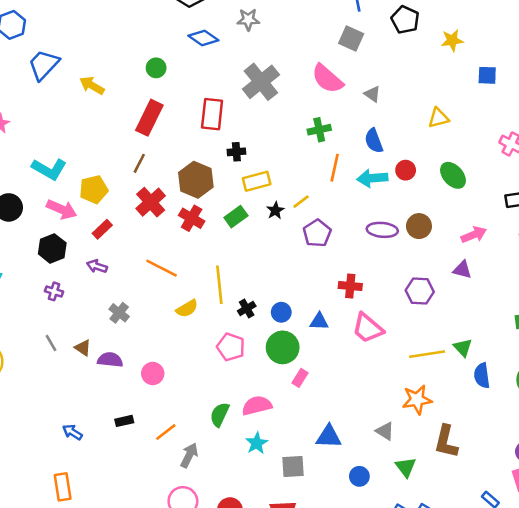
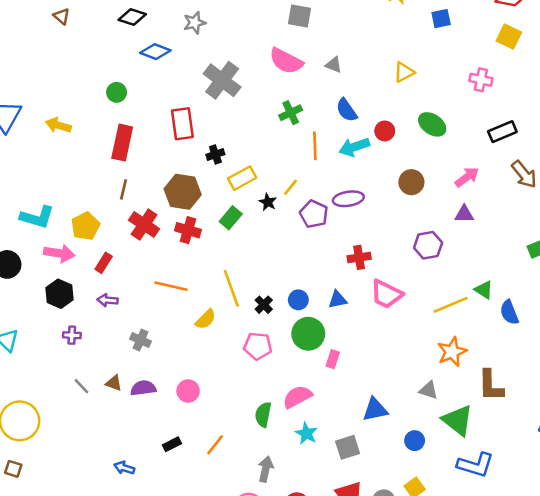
purple ellipse: (382, 230) -> (348, 199), moved
gray arrow: (189, 455) -> (266, 469), moved
green triangle: (406, 467) -> (458, 420), size x1.5

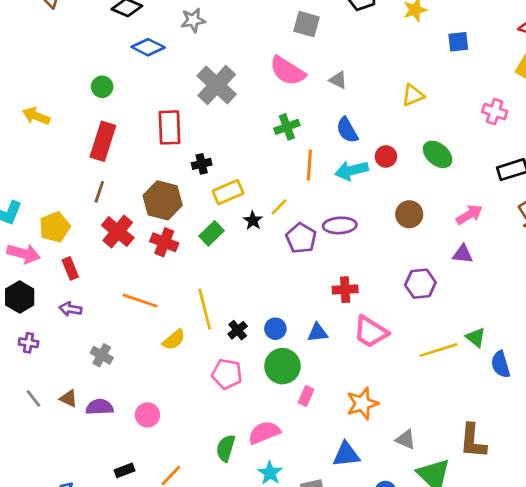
red rectangle: (104, 263) -> (70, 268), turned -60
orange star: (452, 352) -> (362, 403), moved

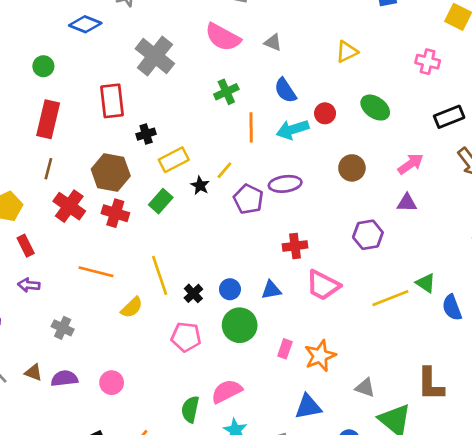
pink rectangle: (306, 396) -> (285, 349), moved

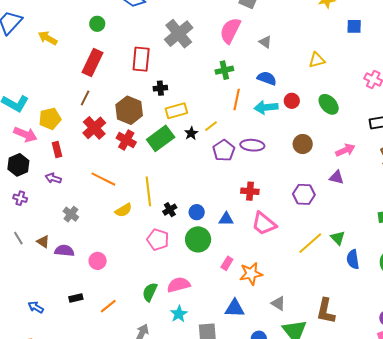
pink semicircle: (223, 37) -> (230, 31), turned 76
blue semicircle: (285, 90) -> (267, 78), turned 132
green rectangle: (161, 201) -> (161, 138), size x1.5
yellow line: (390, 298) -> (310, 243), turned -32

